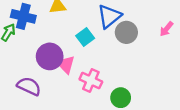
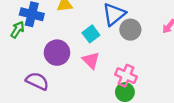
pink triangle: (66, 64) -> (91, 60), moved
pink cross: (91, 80) -> (126, 76), moved

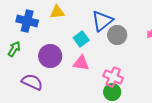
green arrow: (18, 30) -> (14, 49), moved
pink triangle: (91, 60) -> (81, 63), turned -36

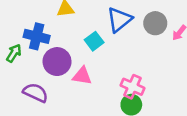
blue cross: (27, 21) -> (37, 36), moved
gray circle: (117, 35) -> (155, 23), moved
pink triangle: (81, 63) -> (82, 76), moved

